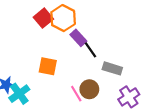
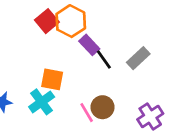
gray rectangle: (112, 68) -> (138, 58), moved, turned -60
cyan cross: (19, 94) -> (42, 102), moved

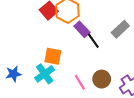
gray rectangle: (138, 58) -> (120, 29), moved
brown circle: (103, 107) -> (102, 79), moved

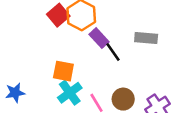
gray rectangle: (120, 29) -> (146, 38), turned 48
cyan cross: (45, 74) -> (70, 93), moved

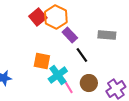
black line: (113, 52) -> (82, 55), moved
cyan cross: (70, 93) -> (58, 75), moved

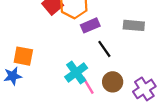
purple rectangle: (70, 35) -> (90, 25), turned -70
orange square: (42, 61) -> (23, 56), moved

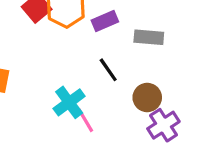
purple rectangle: (90, 25) -> (105, 21), moved
brown circle: (113, 82) -> (147, 97), moved

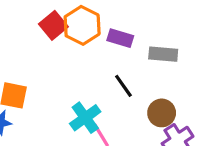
purple rectangle: (105, 21) -> (120, 38), turned 40

